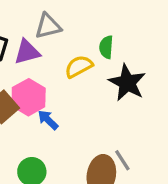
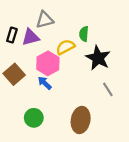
pink hexagon: (29, 97) -> (48, 63), moved
gray line: (122, 160) -> (108, 89), moved

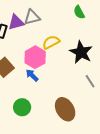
green semicircle: (84, 34) -> (79, 12), moved, turned -32
purple triangle: (30, 37) -> (16, 22), moved
brown ellipse: (81, 120) -> (65, 109), turned -40

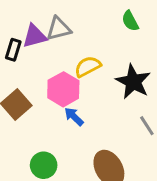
blue arrow: (32, 75) -> (74, 117), moved

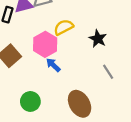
black star: (133, 82) -> (98, 39), size x0.7

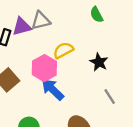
blue arrow: (53, 65) -> (53, 89), size x1.5

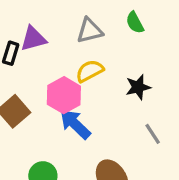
gray triangle: (41, 21) -> (90, 31), moved
black star: (99, 62) -> (138, 87), turned 30

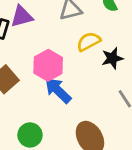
yellow semicircle: (90, 71) -> (89, 42), moved

